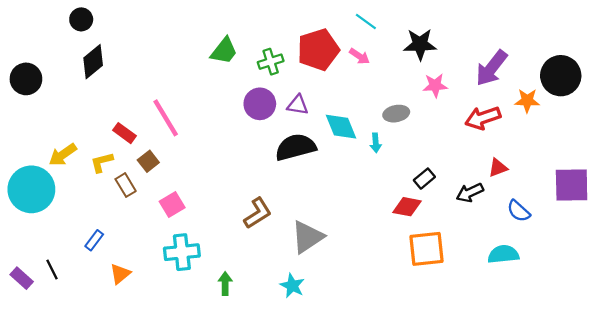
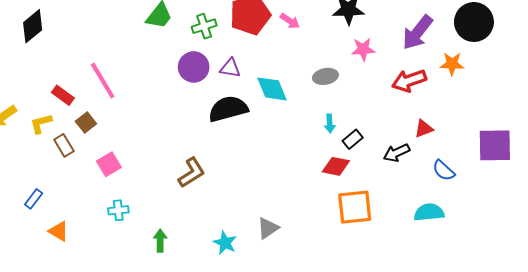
black circle: (561, 76) -> (474, 22), moved
cyan arrow: (376, 143) -> (330, 123), moved
gray triangle: (307, 237) -> (268, 228), moved, size x0.7
cyan cross: (182, 252) -> (118, 210), size x0.6
orange triangle: (120, 274) -> (59, 231), turned -50

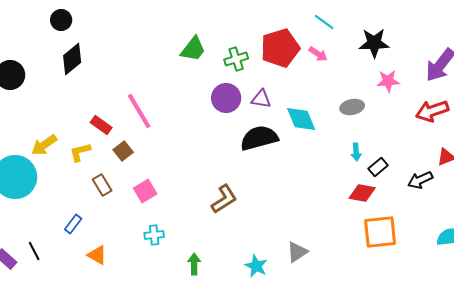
brown rectangle: (64, 145) -> (102, 185), moved

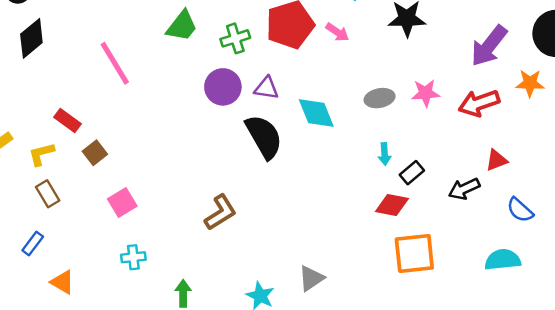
pink star: (388, 81) -> (426, 93), moved
pink line: (139, 111) -> (115, 63), moved
black semicircle: (259, 138) -> (264, 137), turned 75
brown rectangle: (102, 185) -> (48, 194), moved

